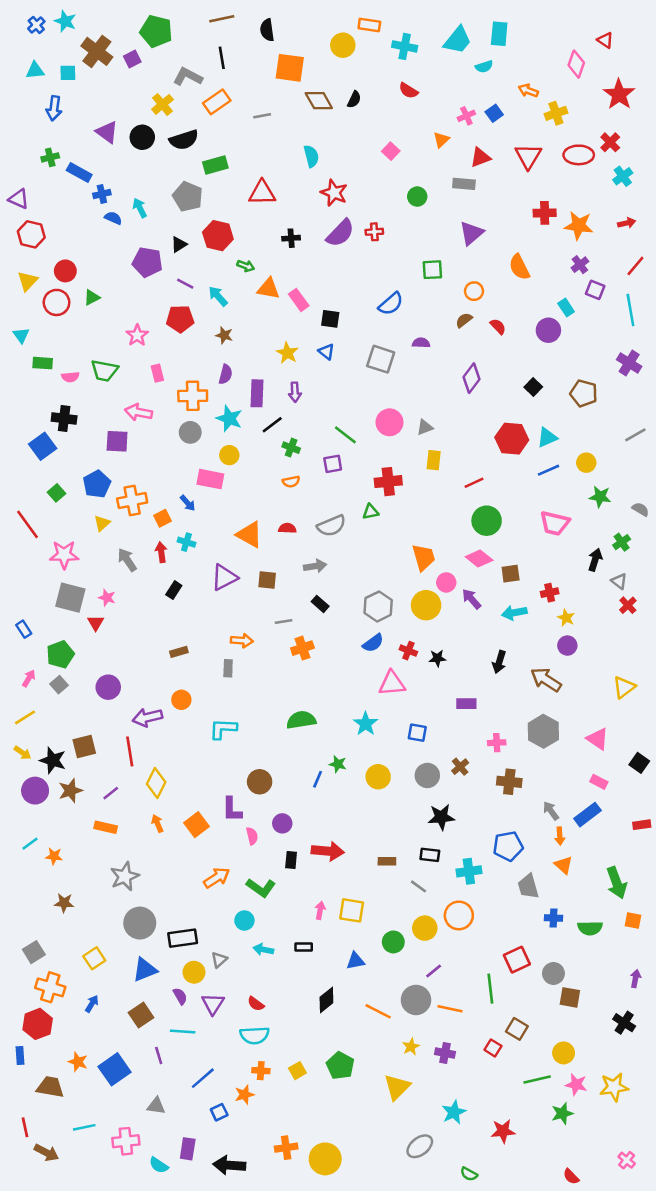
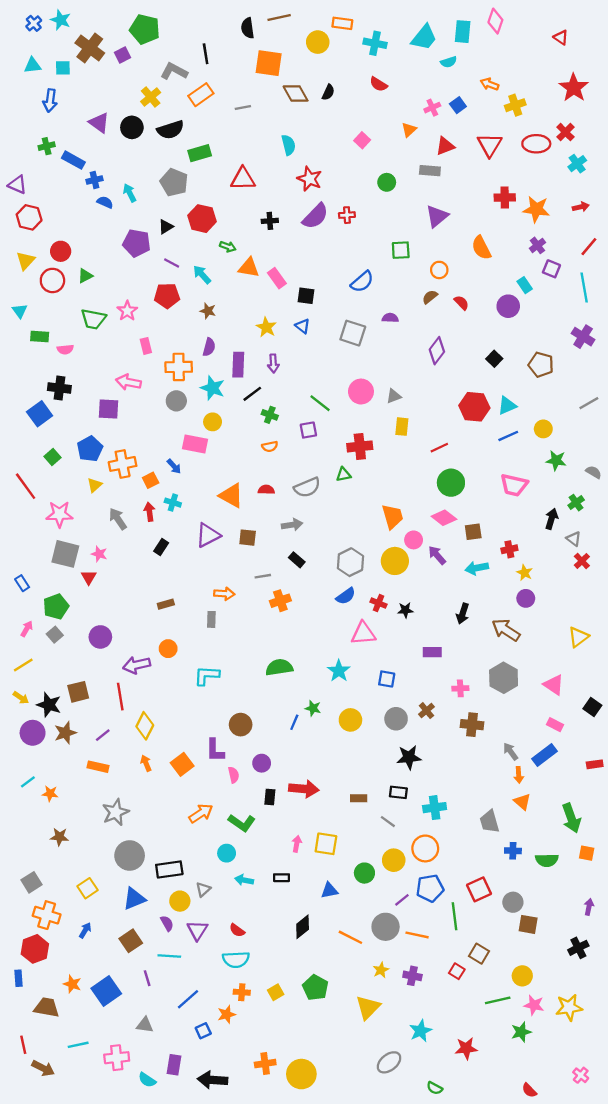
brown line: (222, 19) -> (279, 18), moved
pink diamond: (576, 64) -> (495, 21), moved
green trapezoid: (104, 371) -> (93, 319), moved
blue pentagon: (508, 846) -> (430, 888), moved
black cross: (624, 1023) -> (578, 948), turned 30

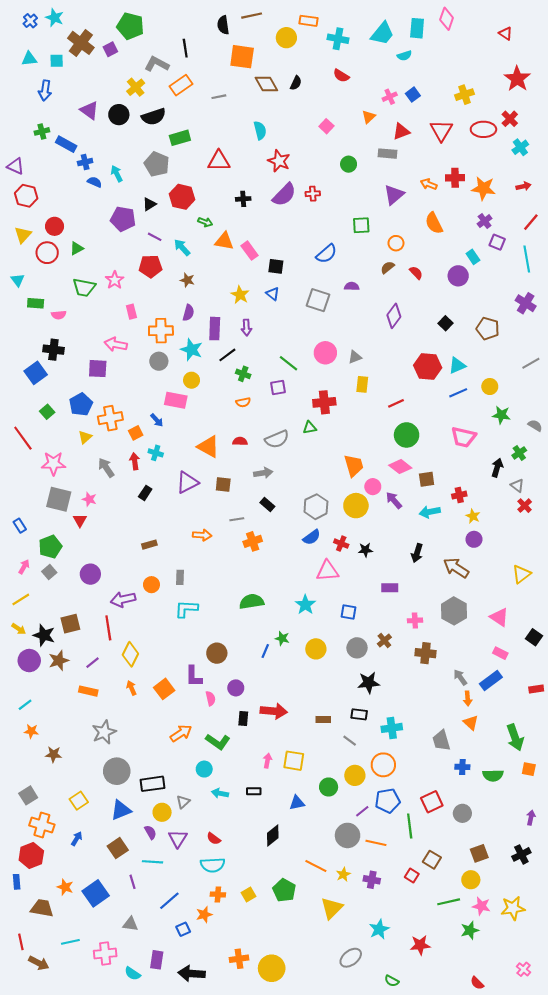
orange arrow: (490, 84) -> (429, 184), moved
gray rectangle: (211, 619) -> (180, 577), moved
orange star: (50, 794) -> (31, 731), moved
brown square: (528, 924) -> (479, 853), moved, turned -30
orange line: (350, 937) -> (316, 866), moved

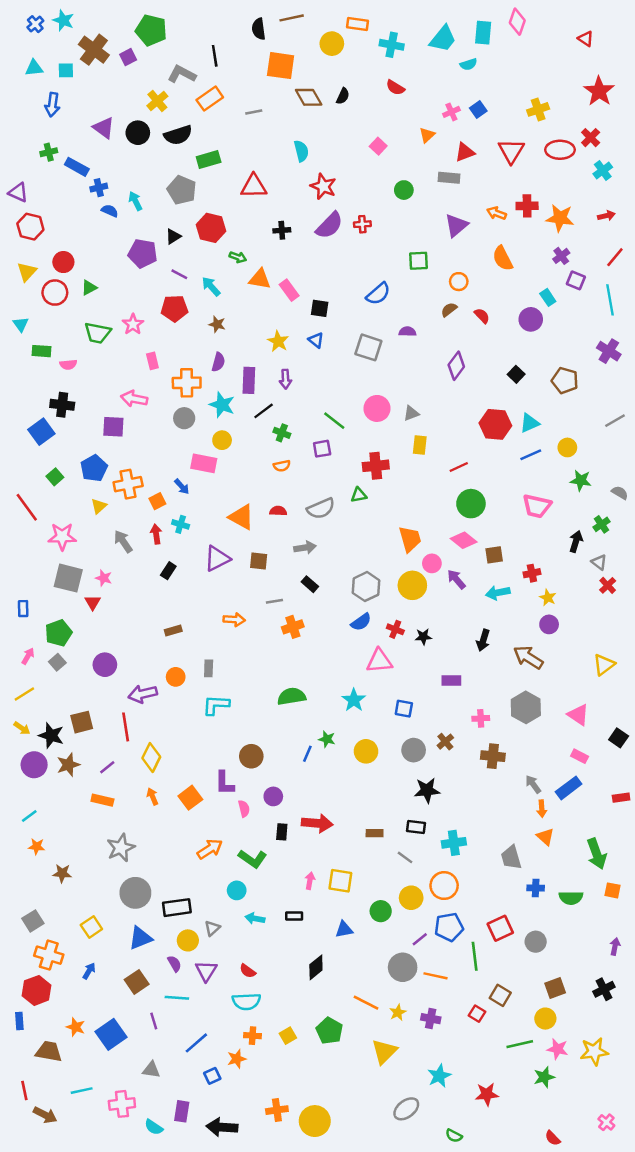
blue rectangle: (20, 526) -> (23, 609), turned 32

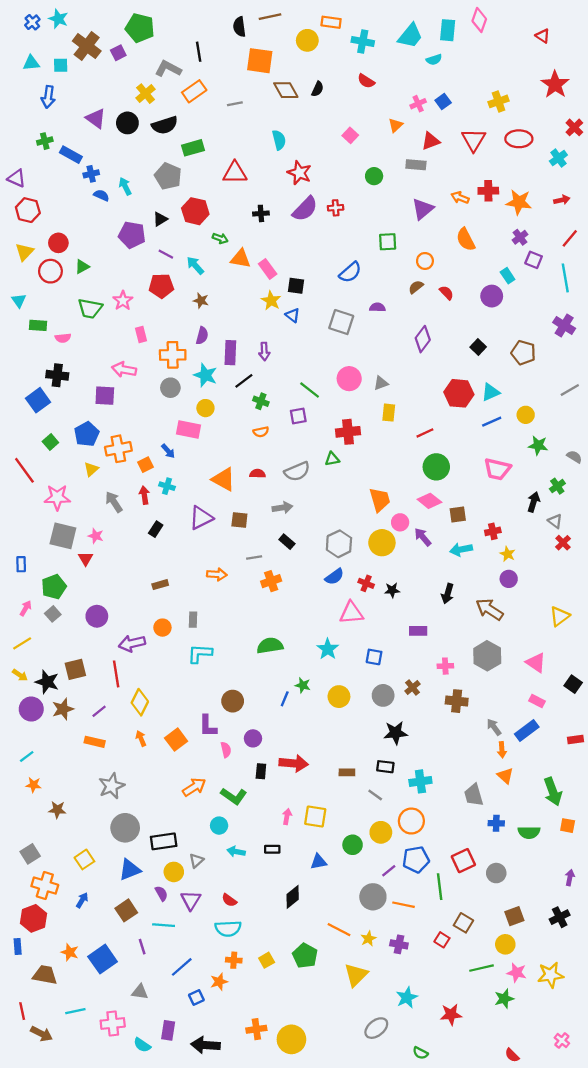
red cross: (591, 138) -> (574, 127), moved
yellow star: (278, 341) -> (271, 301), moved

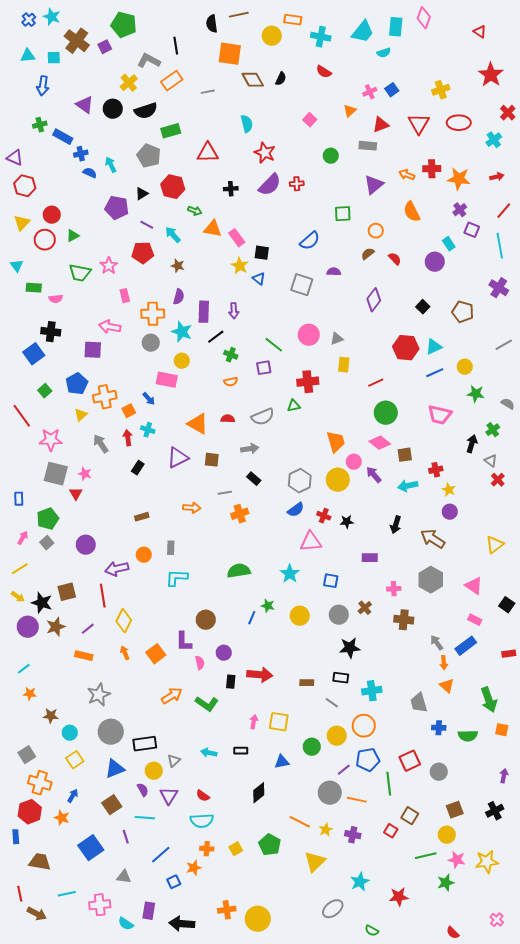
cyan circle: (219, 826) -> (70, 733), moved
orange star: (70, 952) -> (62, 818), moved

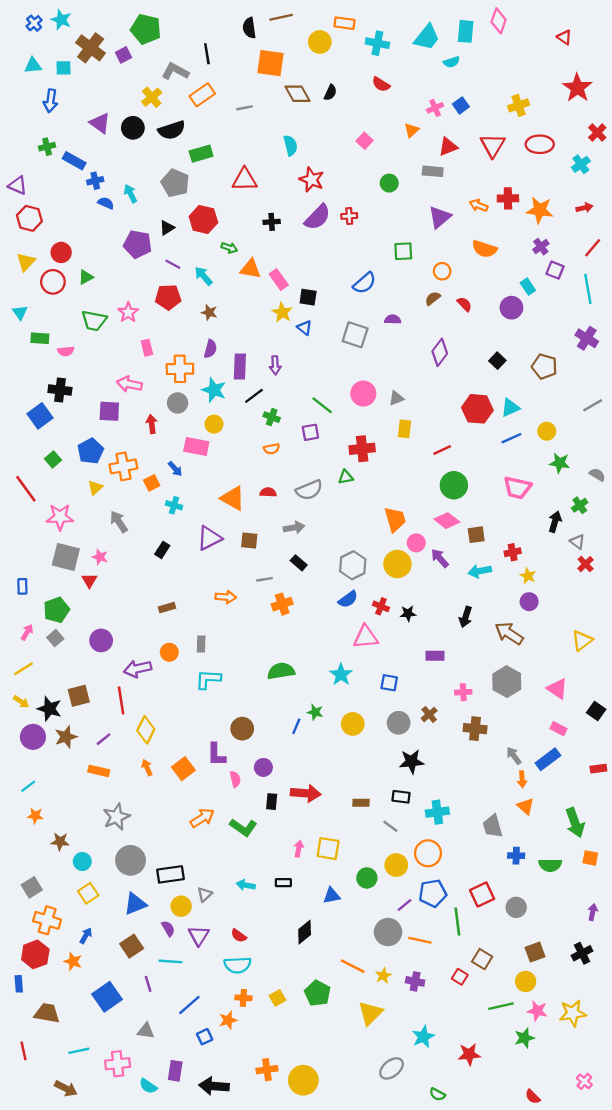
orange semicircle: (412, 212) -> (484, 249), turned -45
red arrow: (128, 438) -> (152, 424), moved
brown arrow: (37, 914) -> (66, 1088), moved

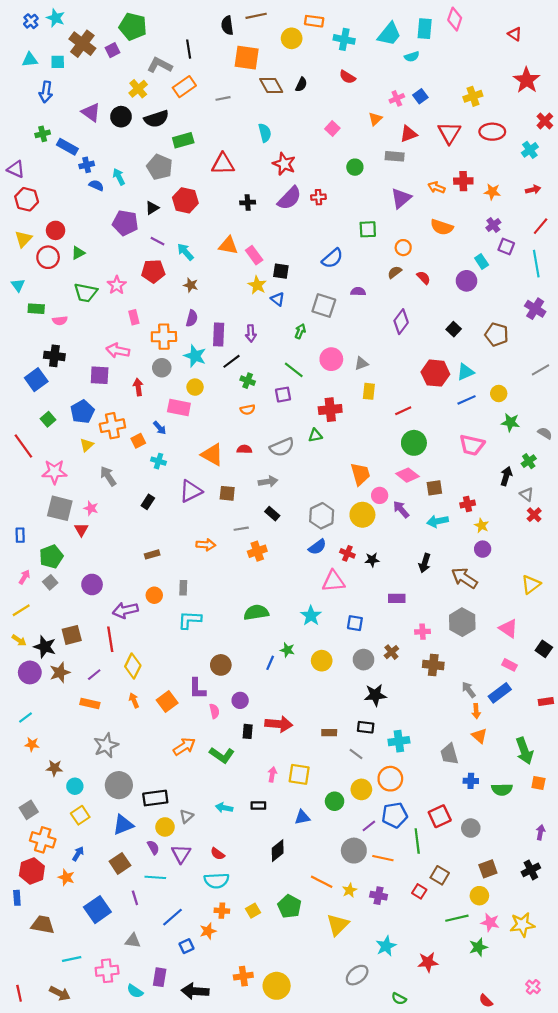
orange star: (540, 210) -> (492, 192), size x0.7
green arrow: (229, 248) -> (300, 331), moved, turned -88
red line: (24, 1051) -> (19, 993), moved

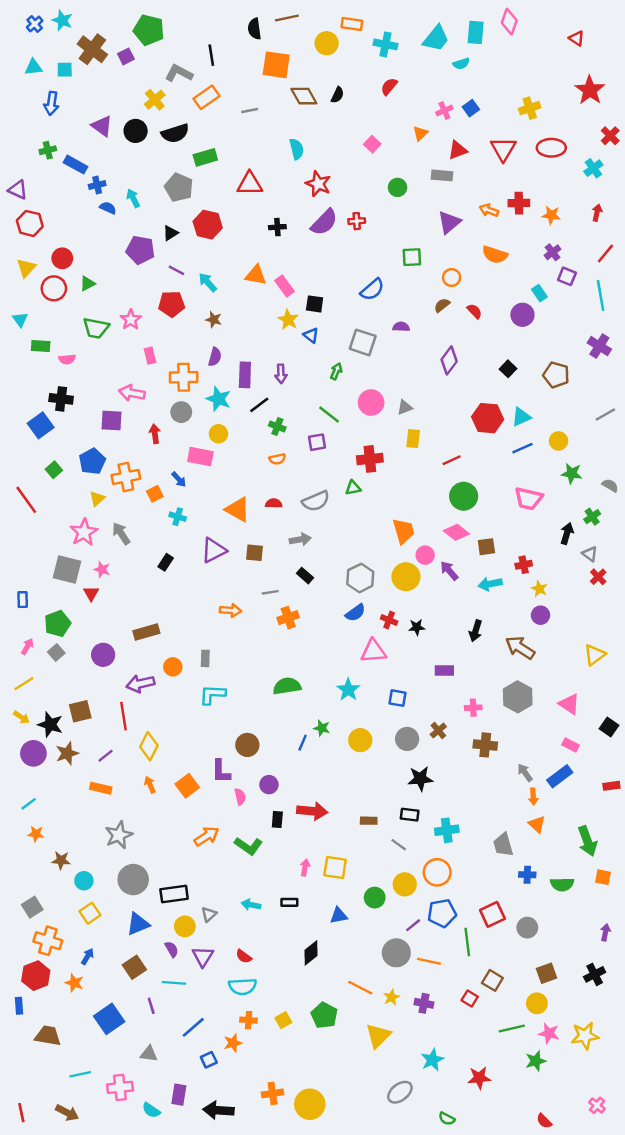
red semicircle: (347, 77) -> (389, 86), turned 98
red arrow: (533, 190) -> (597, 213), turned -64
pink star: (54, 472) -> (84, 532), moved, turned -30
brown rectangle: (152, 554) -> (146, 632), moved, size x1.5

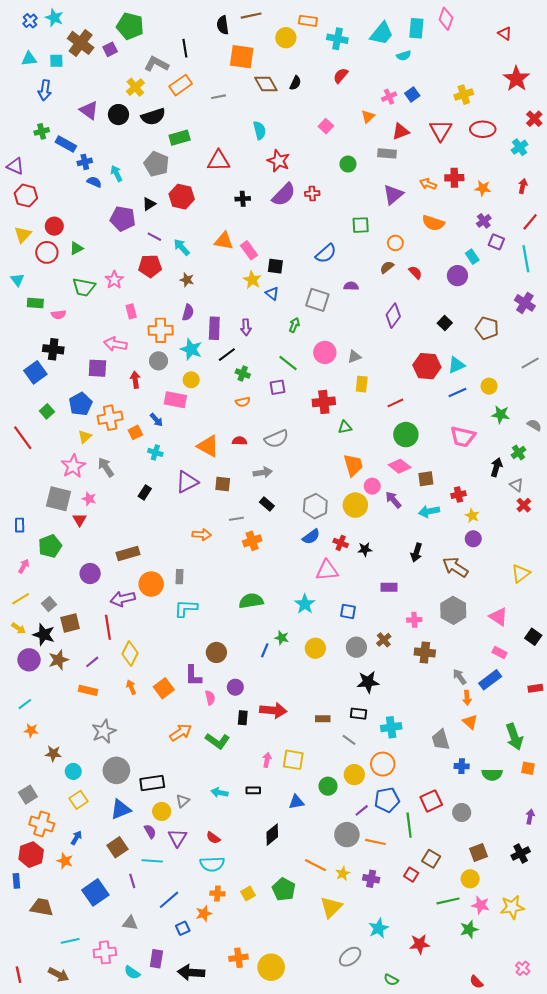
green triangle: (353, 488) -> (345, 427), moved
gray square: (56, 652) -> (49, 604), moved
orange circle: (173, 667) -> (151, 584), size x1.5

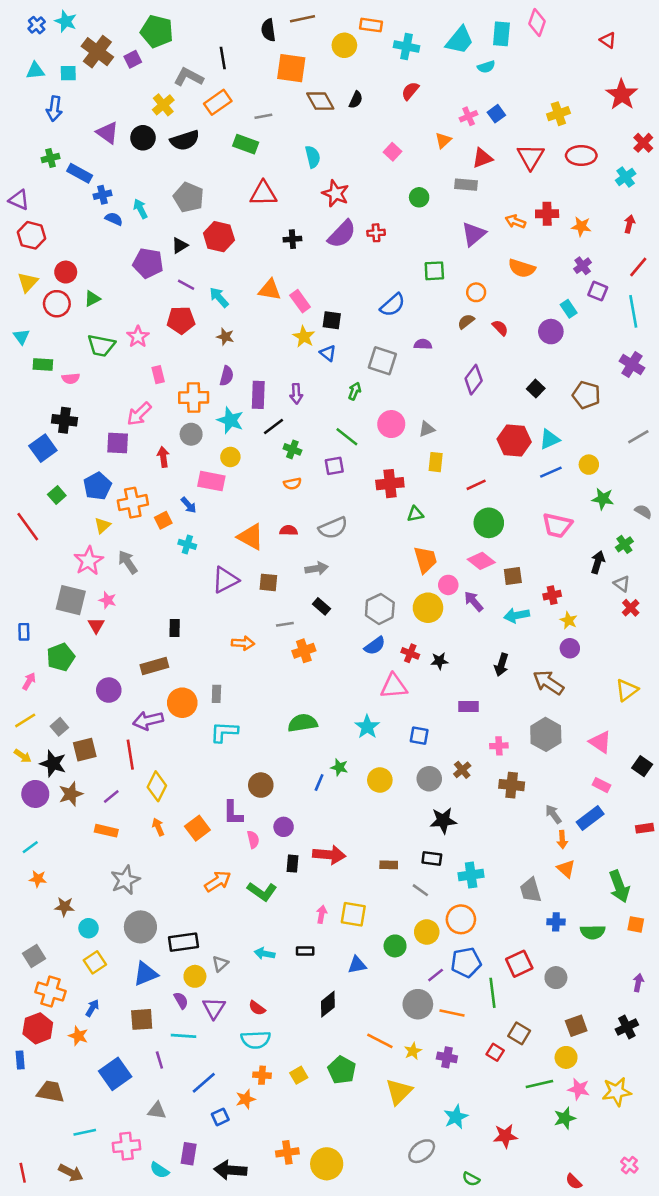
green rectangle: (180, 138) -> (246, 144), moved, turned 36
pink arrow: (115, 344) -> (139, 414), turned -55
black rectangle: (145, 492) -> (175, 628), moved, turned -32
brown square: (117, 847) -> (142, 1019), turned 30

